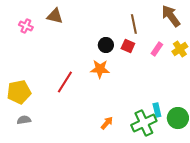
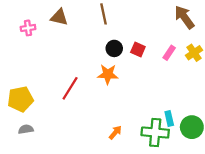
brown line: (134, 24) -> (103, 14), moved
pink cross: (26, 26) -> (28, 28), turned -32
green cross: (144, 123) -> (155, 133), turned 30

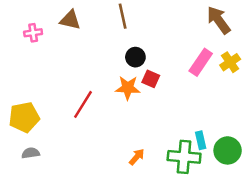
red square: (138, 50) -> (151, 79), moved
pink rectangle: (169, 53) -> (201, 62), size x1.5

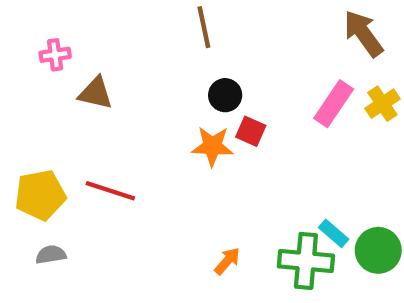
brown triangle: (70, 20) -> (95, 93), moved
red line: (83, 104) -> (110, 191), moved, turned 76
cyan rectangle: (201, 140) -> (334, 233), turned -36

